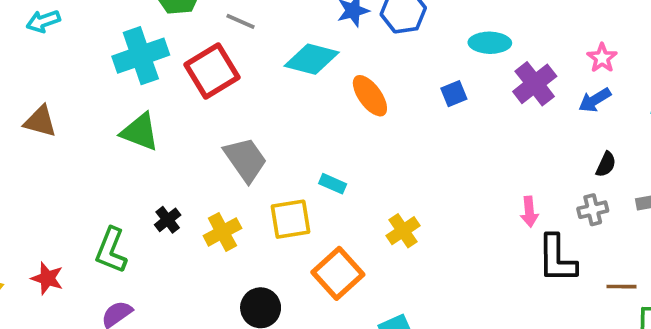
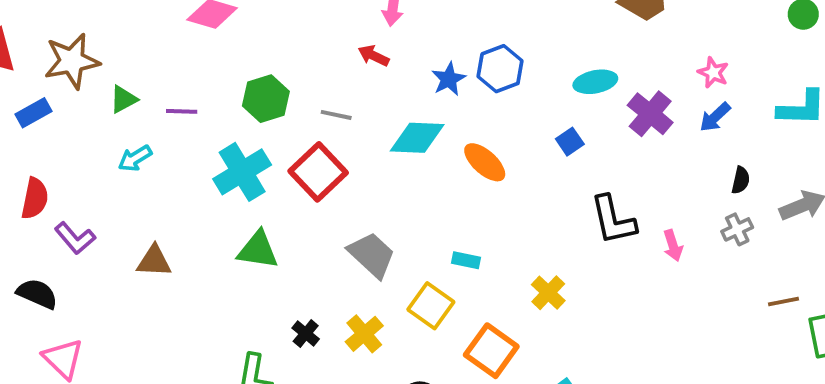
yellow square: (291, 219) -> (431, 306), turned -33
black L-shape: (557, 259) -> (613, 220), moved

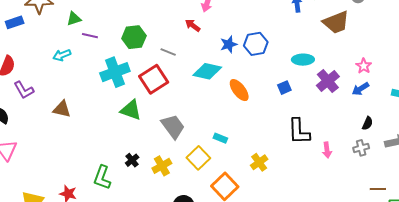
green triangle: (124, 99) -> (74, 19), moved
green triangle: (258, 250) -> (131, 110), moved

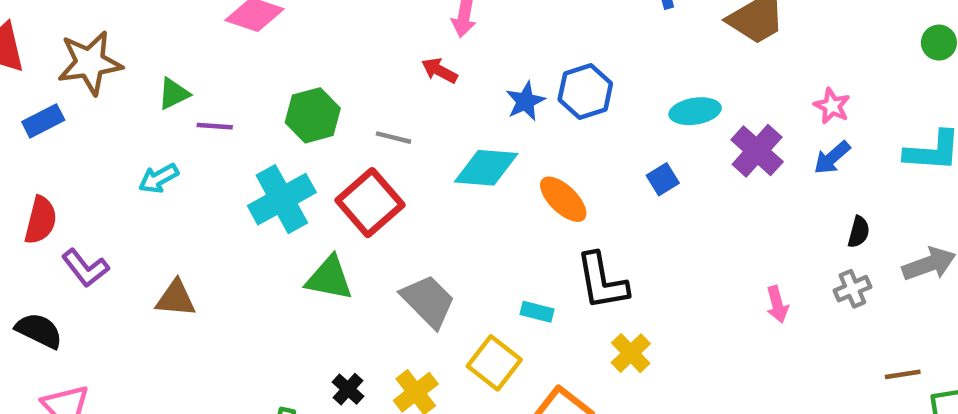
black L-shape: (299, 131) -> (602, 281), moved

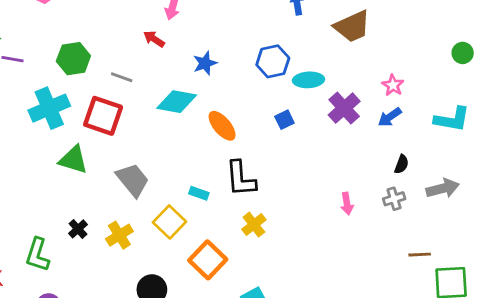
blue hexagon: (585, 92) -> (273, 61), moved
red square: (370, 203) -> (103, 116), turned -36

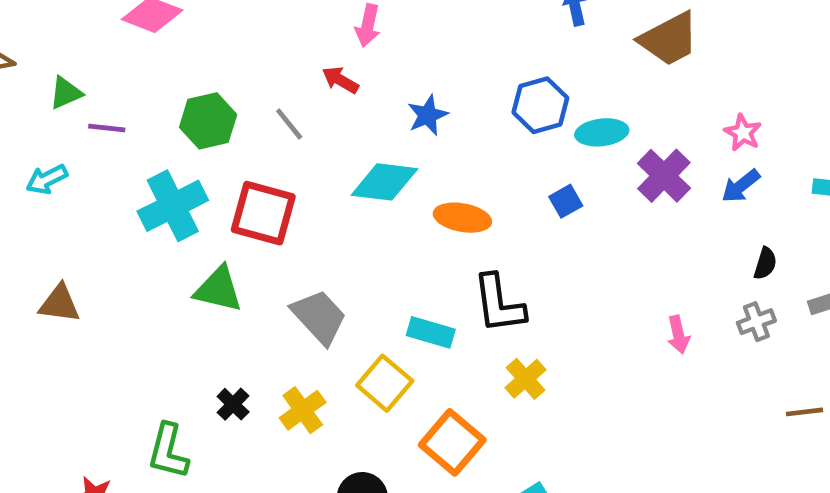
gray line: (122, 77) -> (289, 124), moved, turned 35
orange ellipse: (222, 126) -> (462, 218), turned -36
cyan rectangle: (199, 193) -> (431, 332), size x1.4

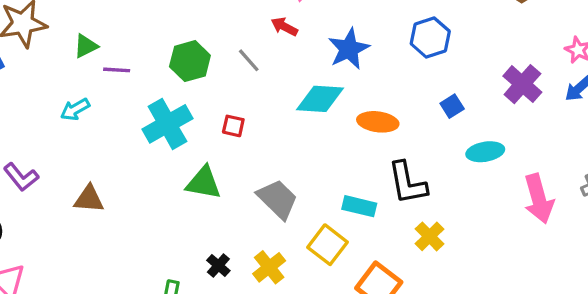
blue star: (428, 115) -> (349, 49), size x1.4
cyan ellipse: (602, 132) -> (485, 152), moved
red square: (263, 213) -> (233, 126), size x0.5
pink arrow: (678, 335) -> (539, 199), size x1.8

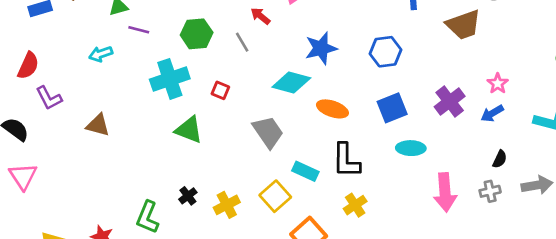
red arrow: (284, 27) -> (260, 16), moved
blue square: (452, 106) -> (392, 108), size x1.6
gray trapezoid: (278, 199) -> (268, 132), moved

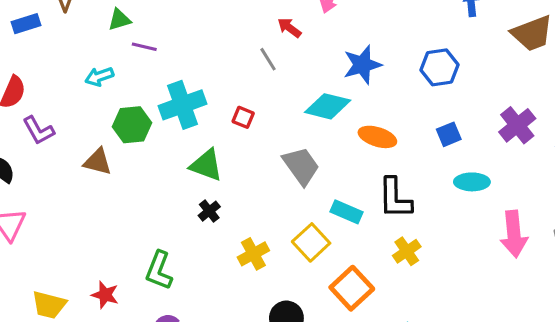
green hexagon: (197, 34) -> (132, 125), moved
blue square: (392, 108) -> (449, 134), size x0.7
black cross: (188, 196) -> (209, 211), moved

